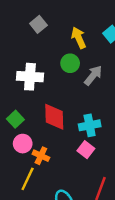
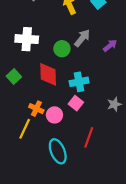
green circle: (70, 63) -> (62, 49), moved
pink circle: (23, 144) -> (54, 115), moved

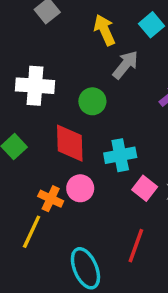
gray arrow: (82, 38) -> (125, 65), moved
pink square: (76, 103) -> (145, 188), moved
pink circle: (54, 115) -> (80, 188), moved

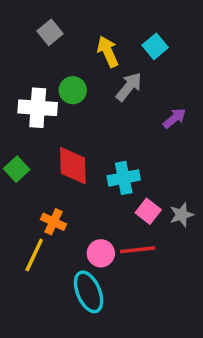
green circle: (92, 101) -> (73, 90), moved
pink circle: (80, 188) -> (101, 253), moved
red line: (136, 246) -> (138, 250), moved, turned 64

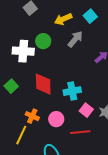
yellow arrow: (108, 52) -> (63, 19), turned -90
pink circle: (101, 253) -> (56, 119), moved

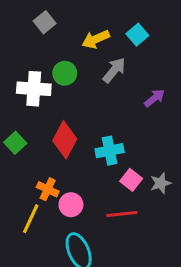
red diamond: (43, 84) -> (65, 140), turned 30
pink circle: (56, 119) -> (71, 205), moved

